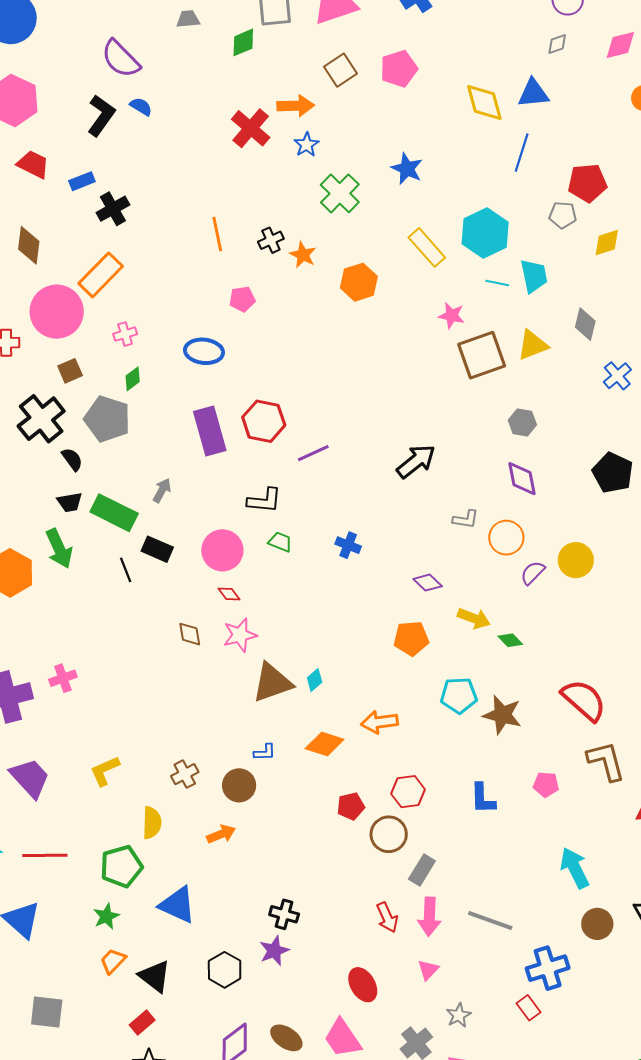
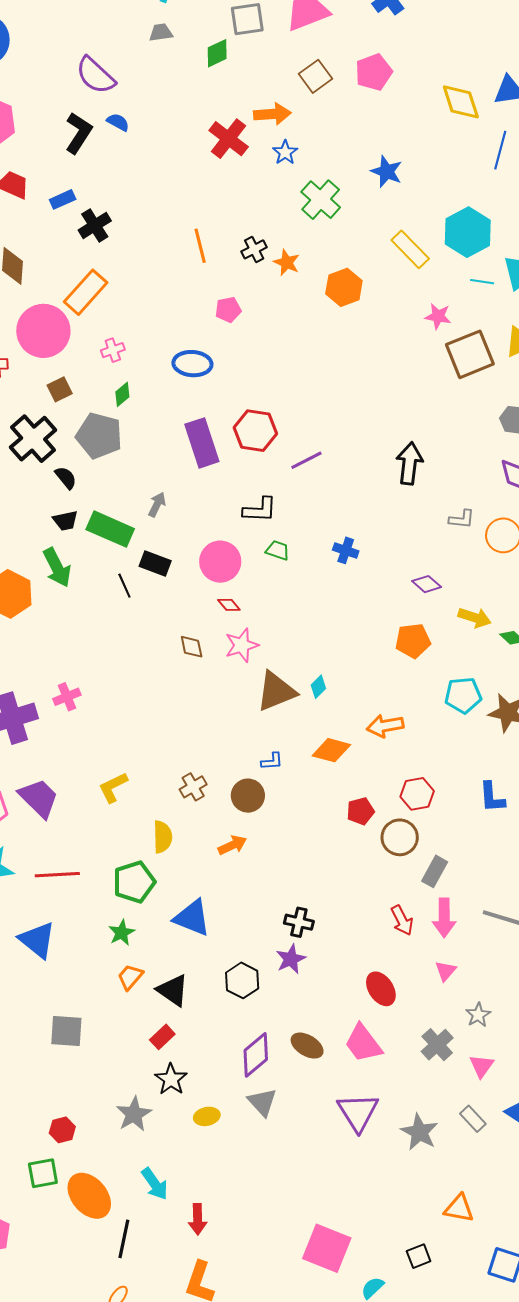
black arrow: (416, 461) -> (409, 463), turned -42

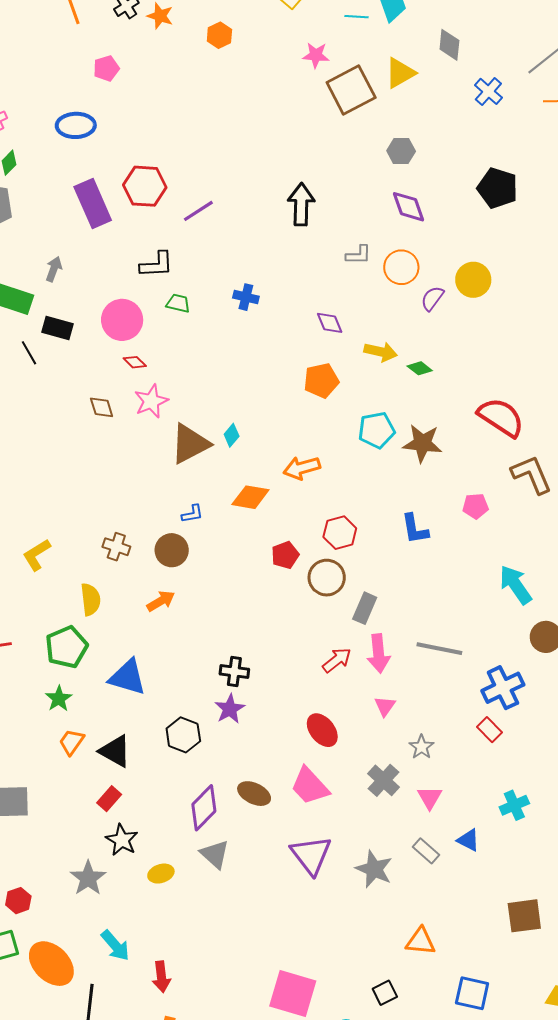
orange hexagon: (344, 287) -> (219, 35), size x0.7
purple diamond: (427, 584) -> (330, 323), turned 32
brown cross: (193, 787) -> (116, 547), turned -36
red arrow: (402, 920) -> (337, 660), turned -96

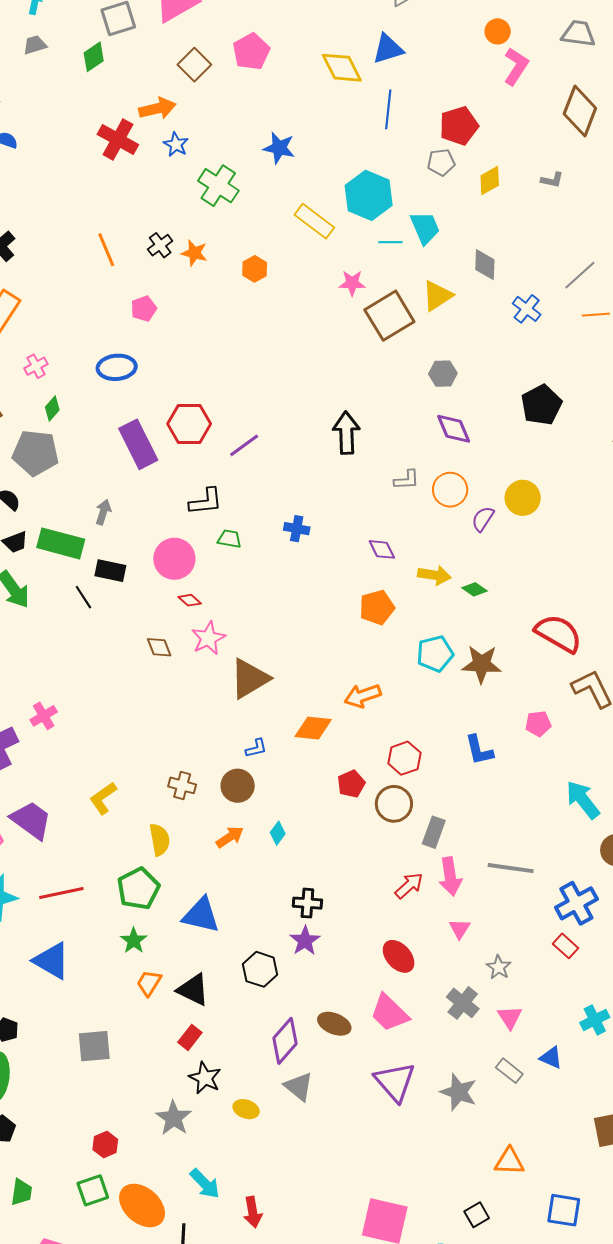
black pentagon: (498, 188) -> (541, 405), turned 30
cyan diamond: (232, 435) -> (278, 833), moved
yellow ellipse: (161, 874) -> (246, 1109), turned 40

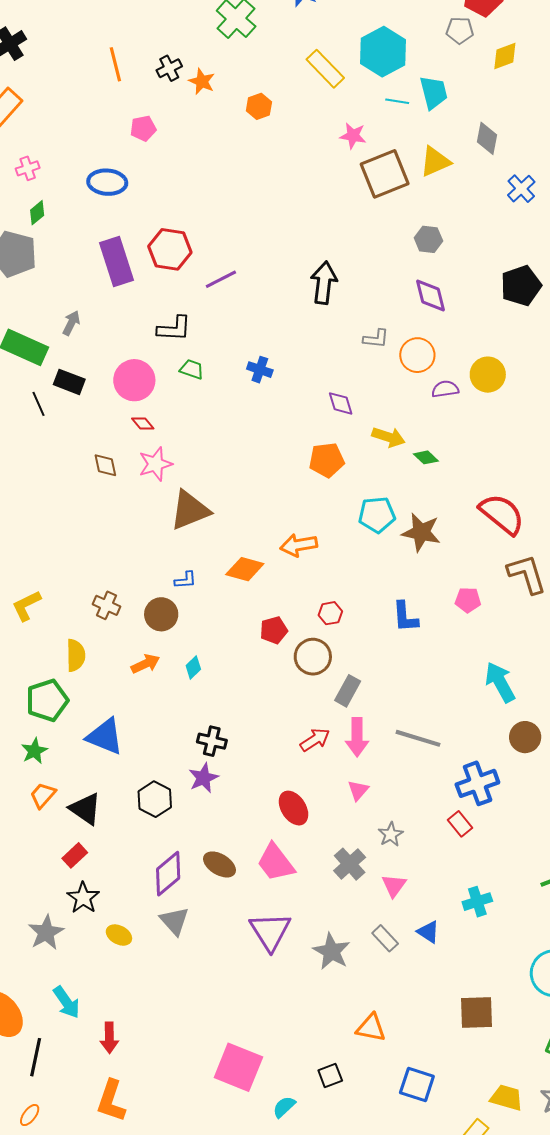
purple semicircle: (483, 519) -> (445, 389), turned 40
red hexagon: (404, 758) -> (330, 613), size x0.7

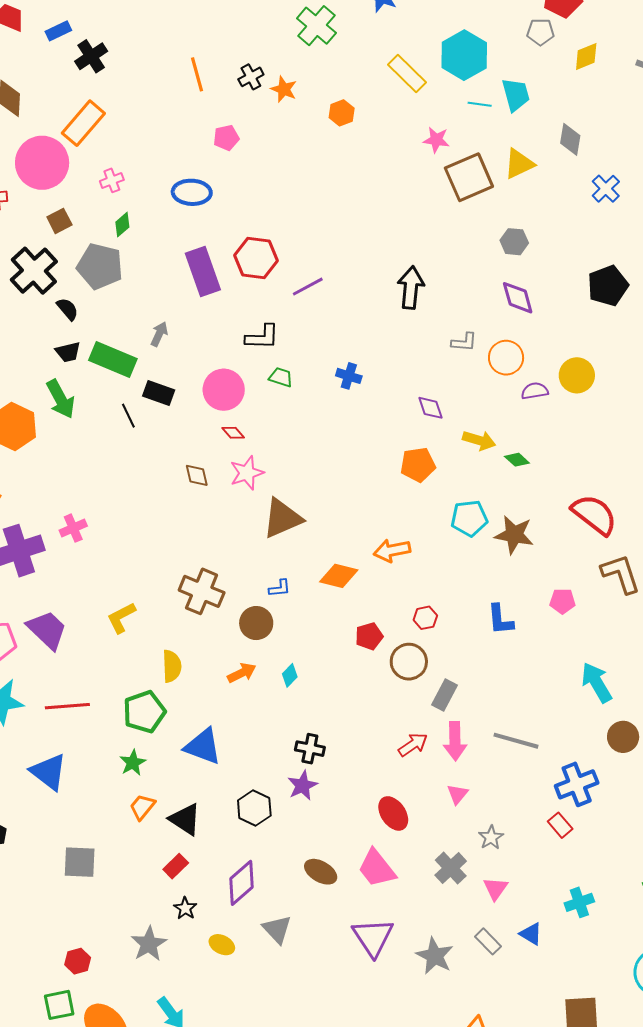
brown cross: (106, 605) -> (202, 591), moved, size x1.6
purple diamond: (168, 874) -> (241, 883), moved
black star: (83, 898) -> (185, 908), size x0.7

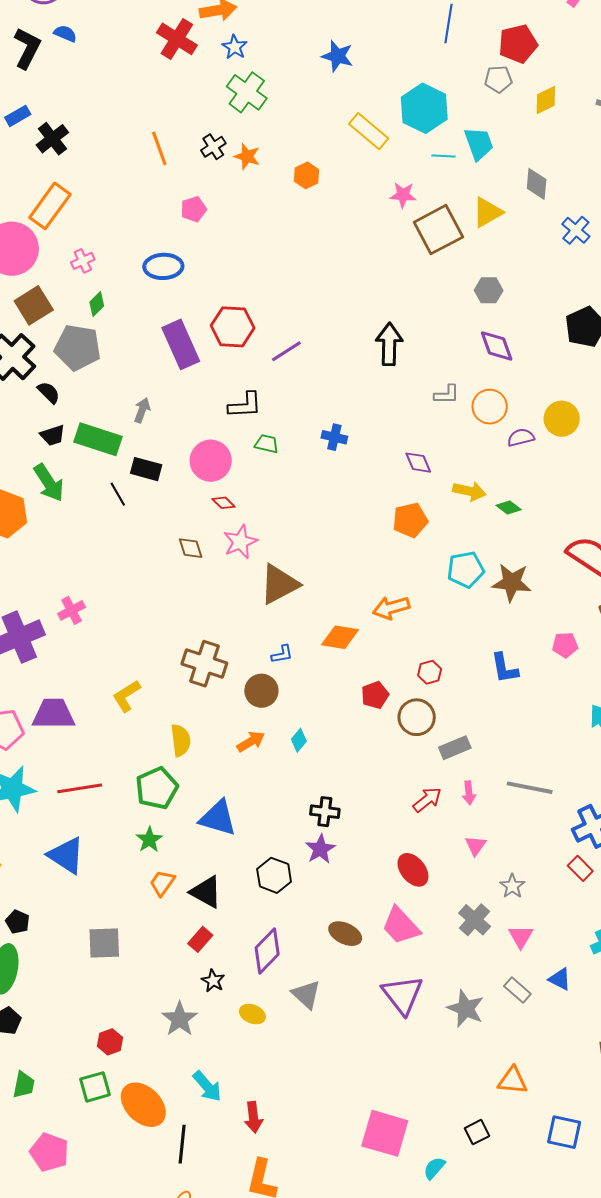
green cross: (316, 26) -> (247, 92), moved
brown square: (59, 221) -> (34, 305), size x1.5
purple trapezoid: (47, 630) -> (54, 714), turned -39
gray rectangle: (444, 695) -> (455, 748), turned 44
pink arrow: (455, 741) -> (469, 793), size x0.6

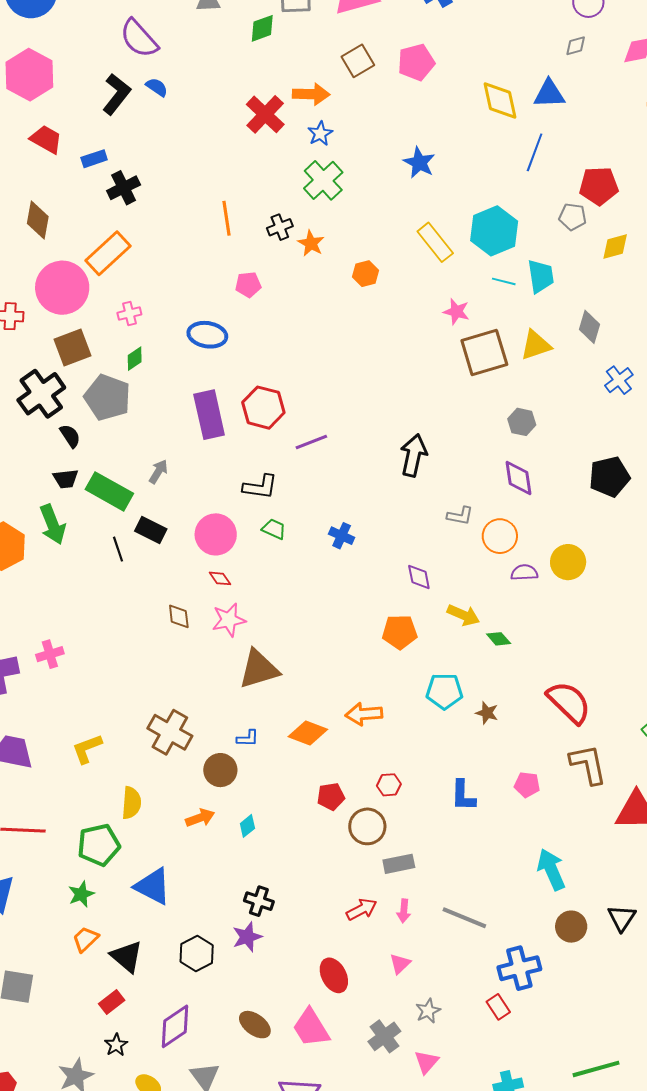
brown star: (512, 582) -> (487, 713), size x0.6

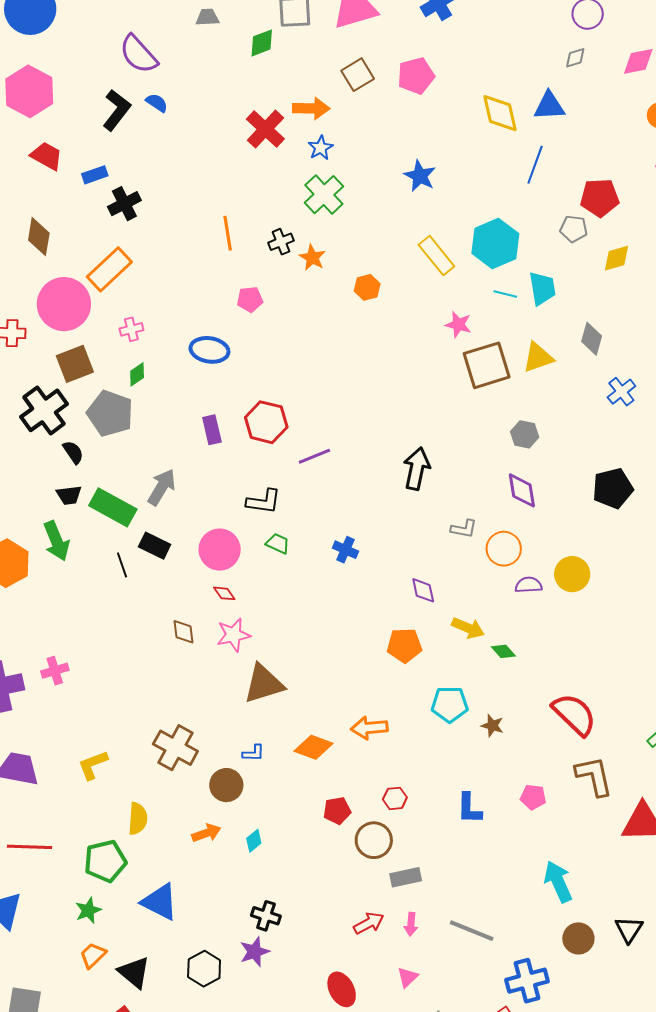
purple rectangle: (209, 415) -> (212, 430), size x0.6
gray arrow: (158, 472) -> (162, 487), size x1.5

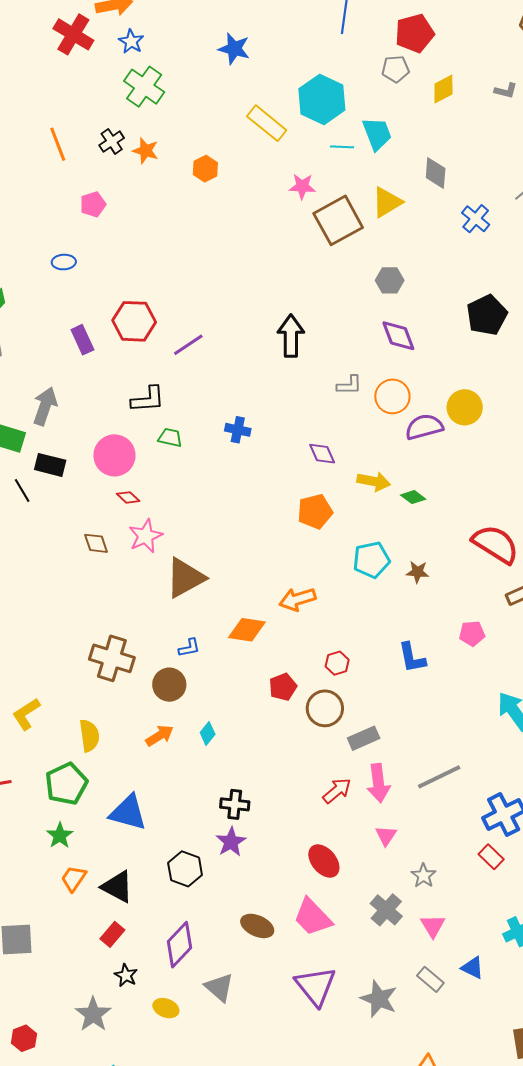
blue ellipse: (209, 350) -> (64, 262), size x0.6
purple semicircle: (529, 585) -> (424, 427), size x1.4
yellow L-shape: (93, 765) -> (26, 714), moved
pink arrow: (411, 924) -> (378, 783), size x1.6
gray line: (472, 931) -> (439, 777), turned -36

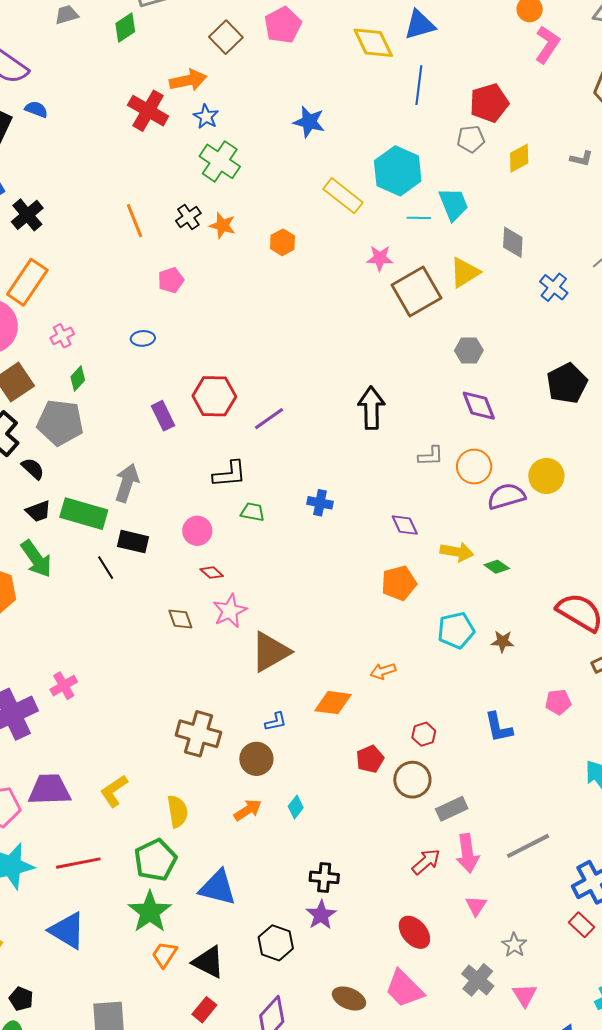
pink circle: (114, 455) -> (197, 531), size x0.7
orange arrow: (297, 599) -> (383, 671), size x0.7
green star: (60, 835) -> (150, 912), size x1.6

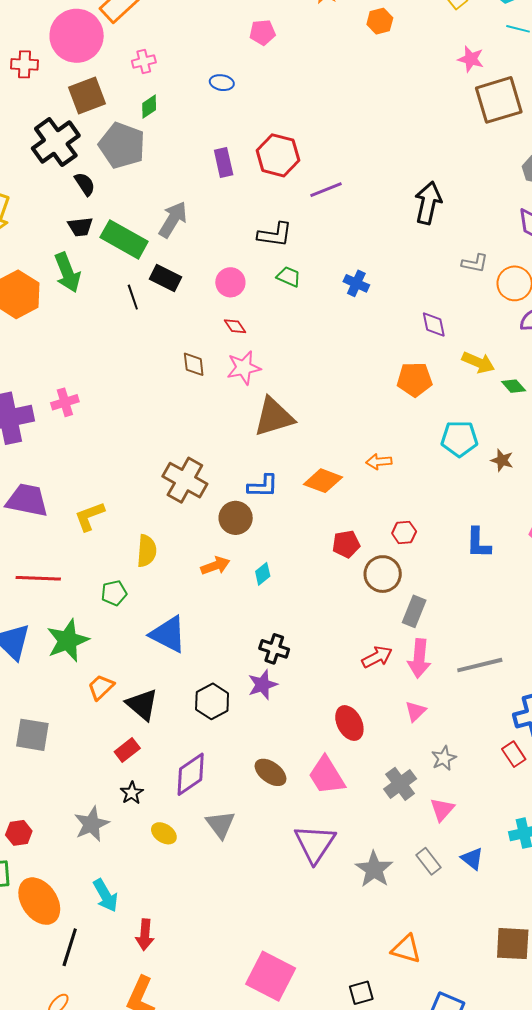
blue L-shape: (276, 722) -> (263, 486), size x1.4
gray rectangle: (452, 809) -> (414, 611), turned -56
green pentagon: (155, 860) -> (114, 593), size x0.6
green star: (150, 912) -> (68, 641), moved

